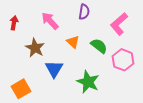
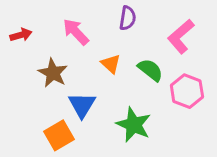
red arrow: (14, 23) -> (21, 35), turned 64
orange square: (21, 89) -> (59, 135), moved

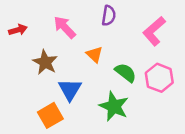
green semicircle: (150, 70) -> (126, 73), moved

